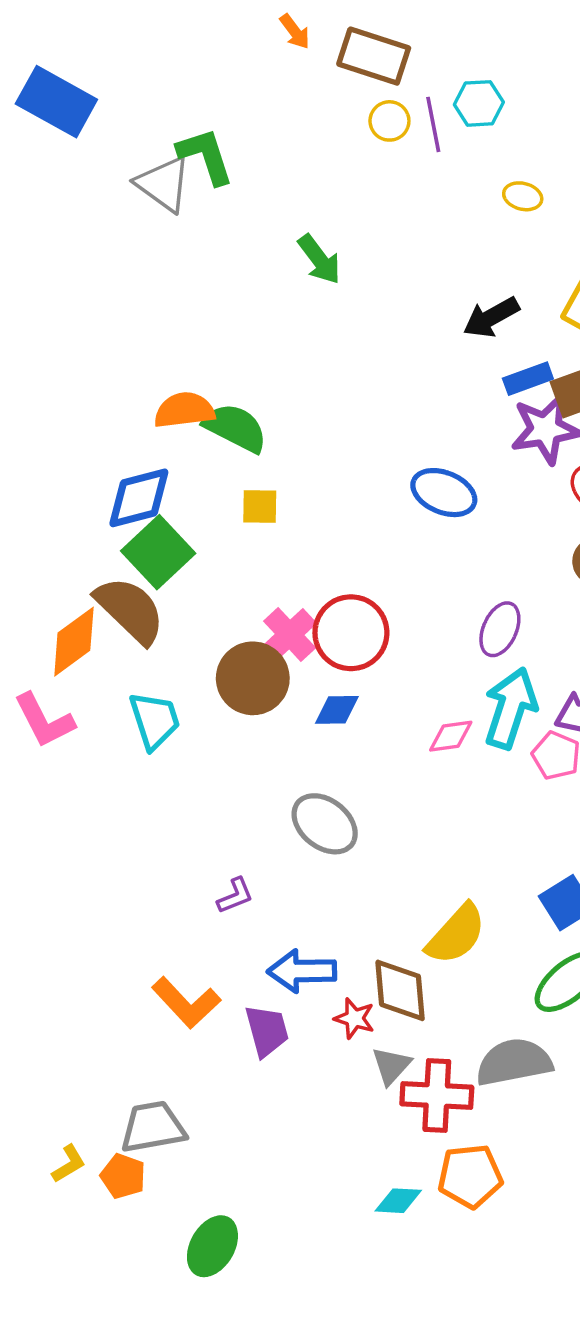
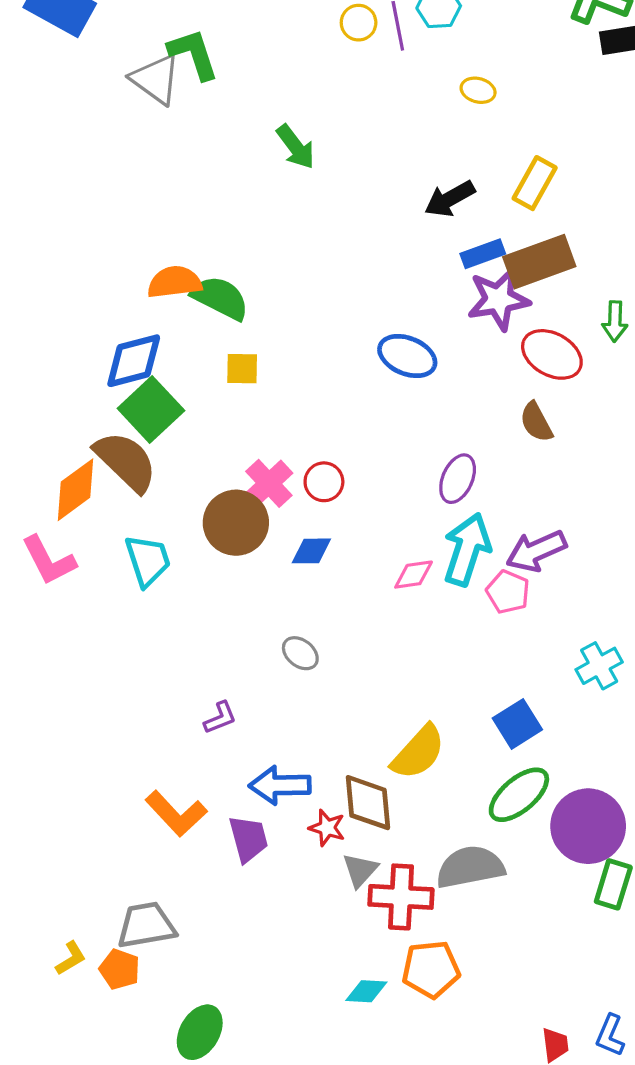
red circle: (351, 633) -> (324, 482), size x0.6
gray ellipse: (325, 824) -> (300, 653), size x0.6

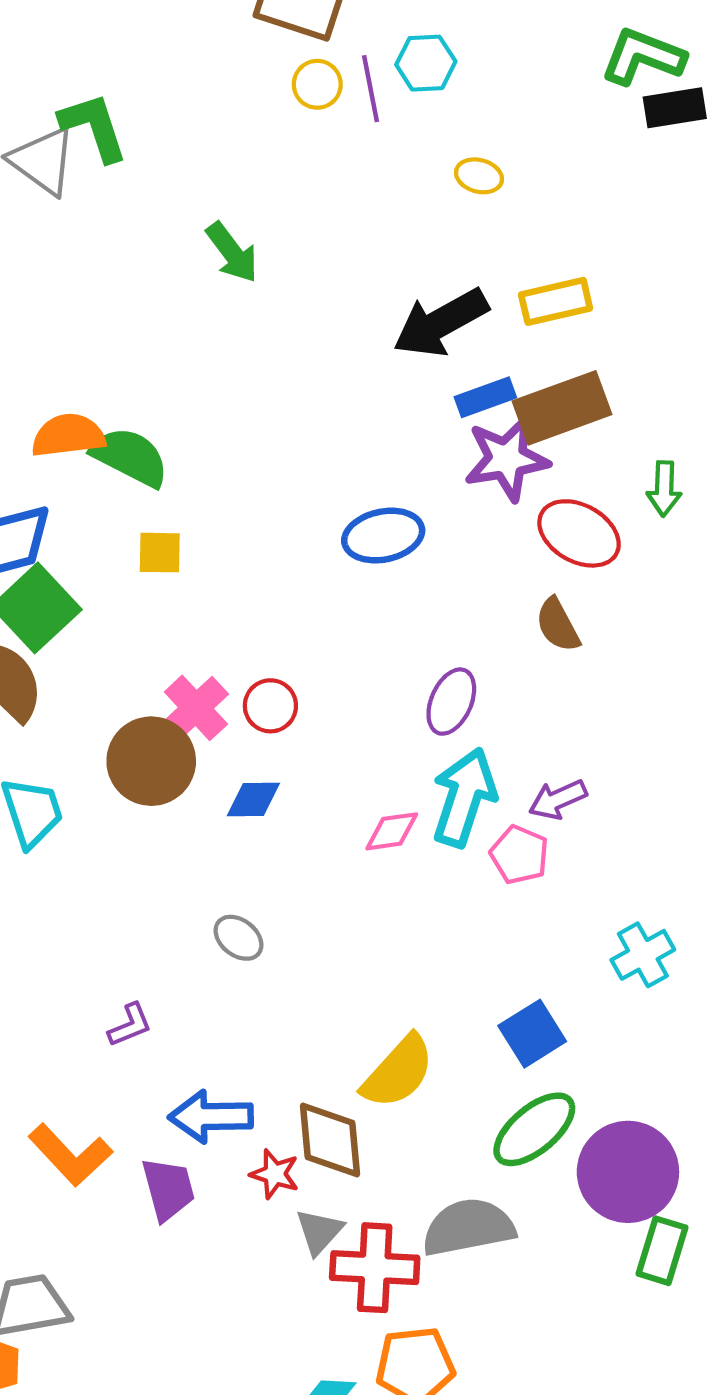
yellow rectangle: (535, 183) -> (556, 301), turned 48
black arrow: (450, 199) -> (441, 323), size x1.4
blue ellipse: (407, 356) -> (383, 536), turned -34
purple arrow: (536, 551) -> (558, 799), size x0.7

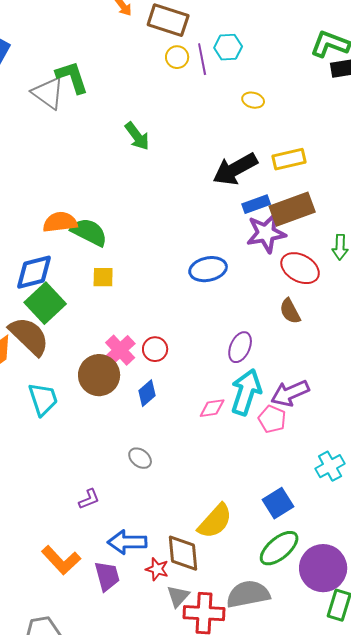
blue diamond: (253, 799) -> (147, 393), turned -40
purple arrow: (558, 799) -> (290, 393), size x1.4

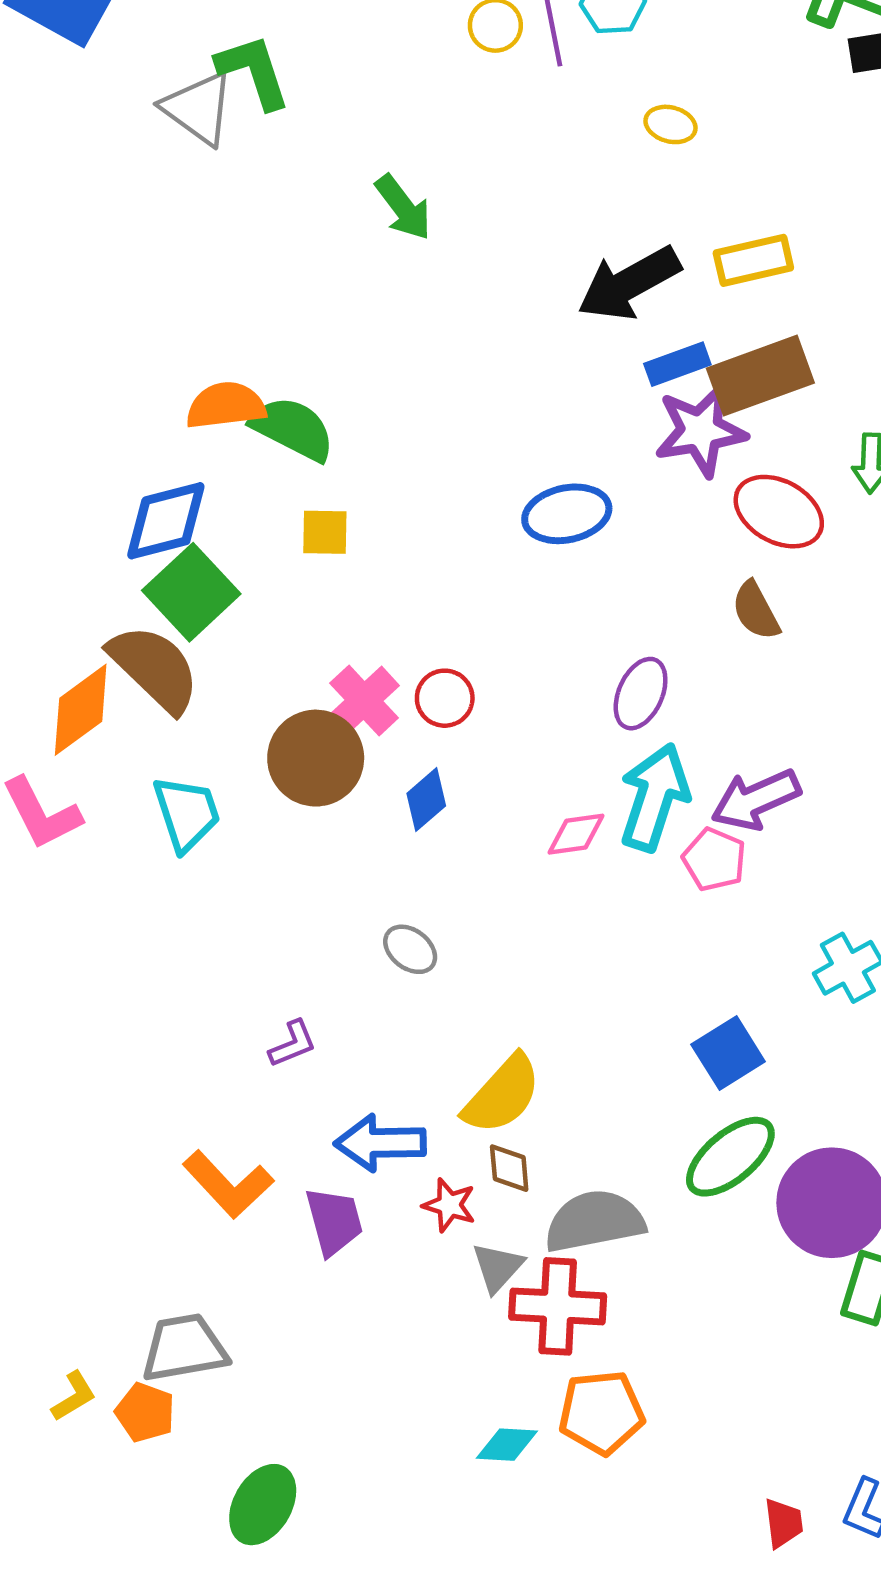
yellow semicircle: (215, 521) -> (502, 1094), moved
brown diamond: (183, 553) -> (509, 1168), size x0.6
gray semicircle: (248, 594) -> (594, 1221), moved

